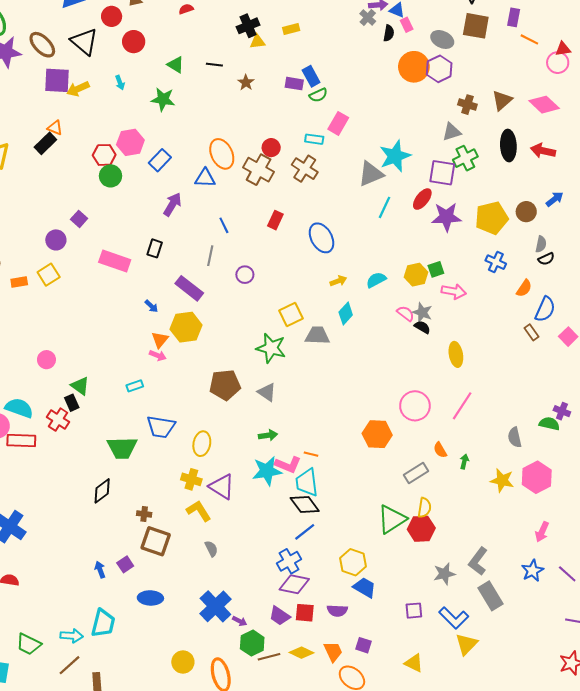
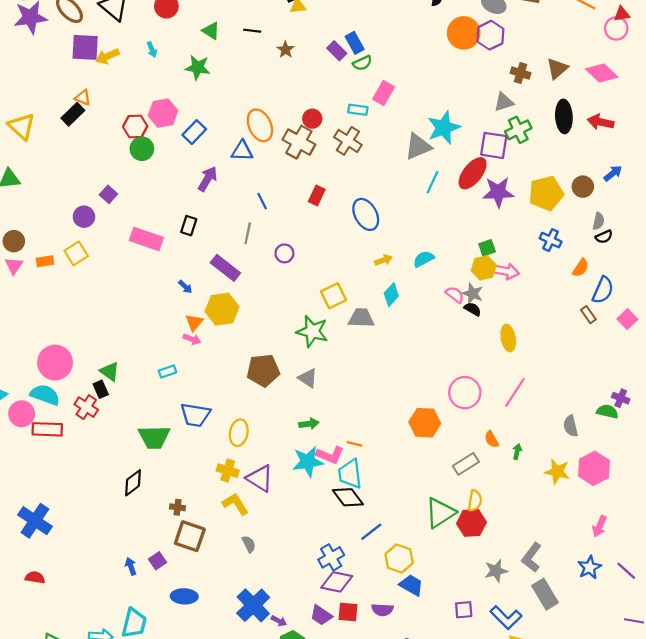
purple rectangle: (294, 84) -> (337, 51), turned 36
red ellipse: (422, 199) -> (473, 173), size x1.4
yellow hexagon: (416, 275) -> (484, 268), moved
pink circle: (46, 360) -> (55, 363), moved, size x1.8
blue line: (305, 532) -> (371, 532), moved

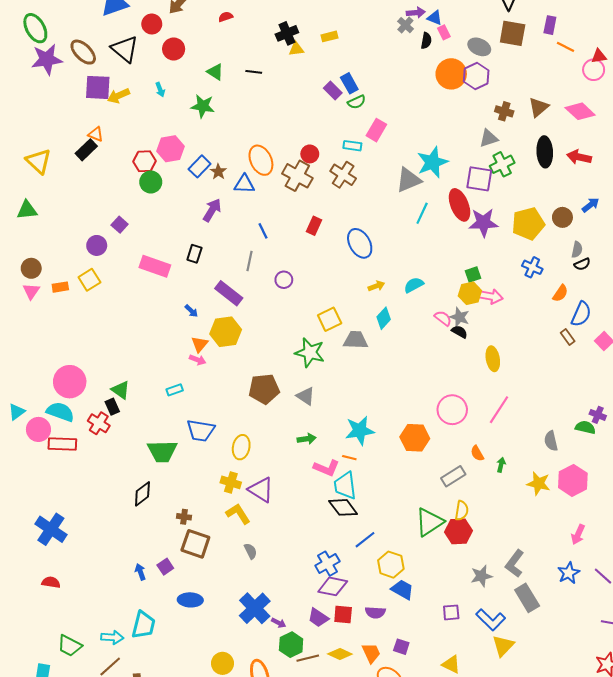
brown star: (286, 50) -> (218, 172), moved
red ellipse: (473, 173) -> (460, 205), turned -60
cyan star: (308, 462) -> (360, 430), moved

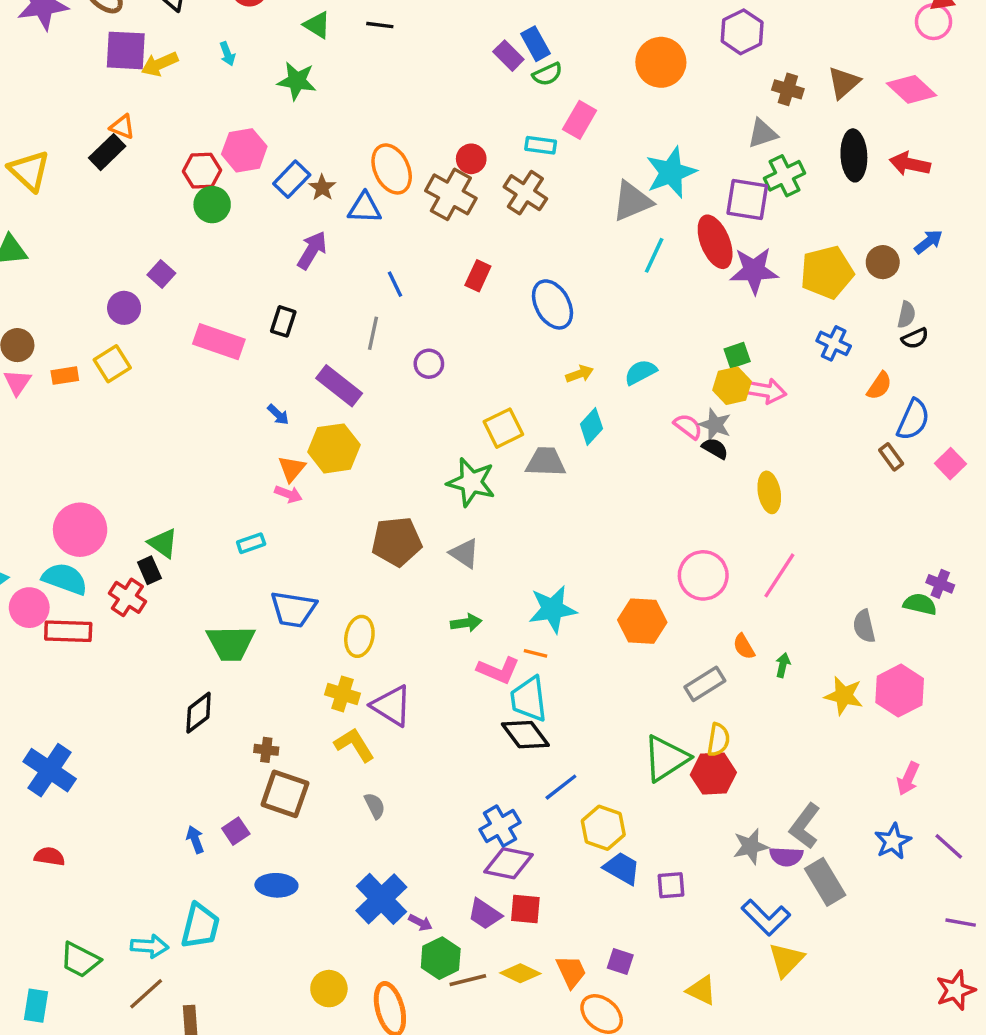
orange circle: (451, 74) -> (661, 62), moved
purple semicircle: (375, 612) -> (786, 857), moved
purple square: (451, 612) -> (671, 885), moved

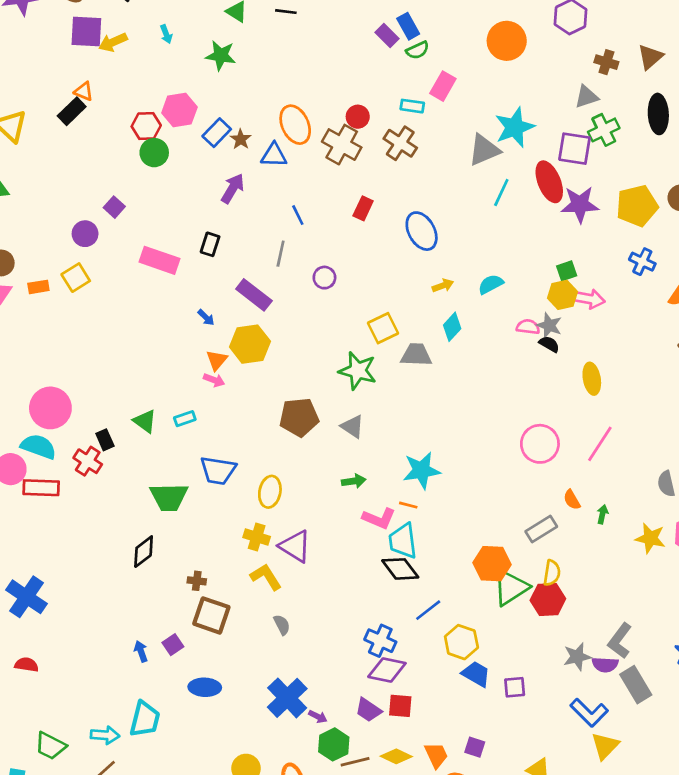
pink semicircle: (688, 426) -> (528, 327), turned -30
green triangle: (163, 543) -> (145, 421), moved
orange hexagon: (642, 621) -> (492, 564), moved
blue cross: (500, 826) -> (380, 641), turned -36

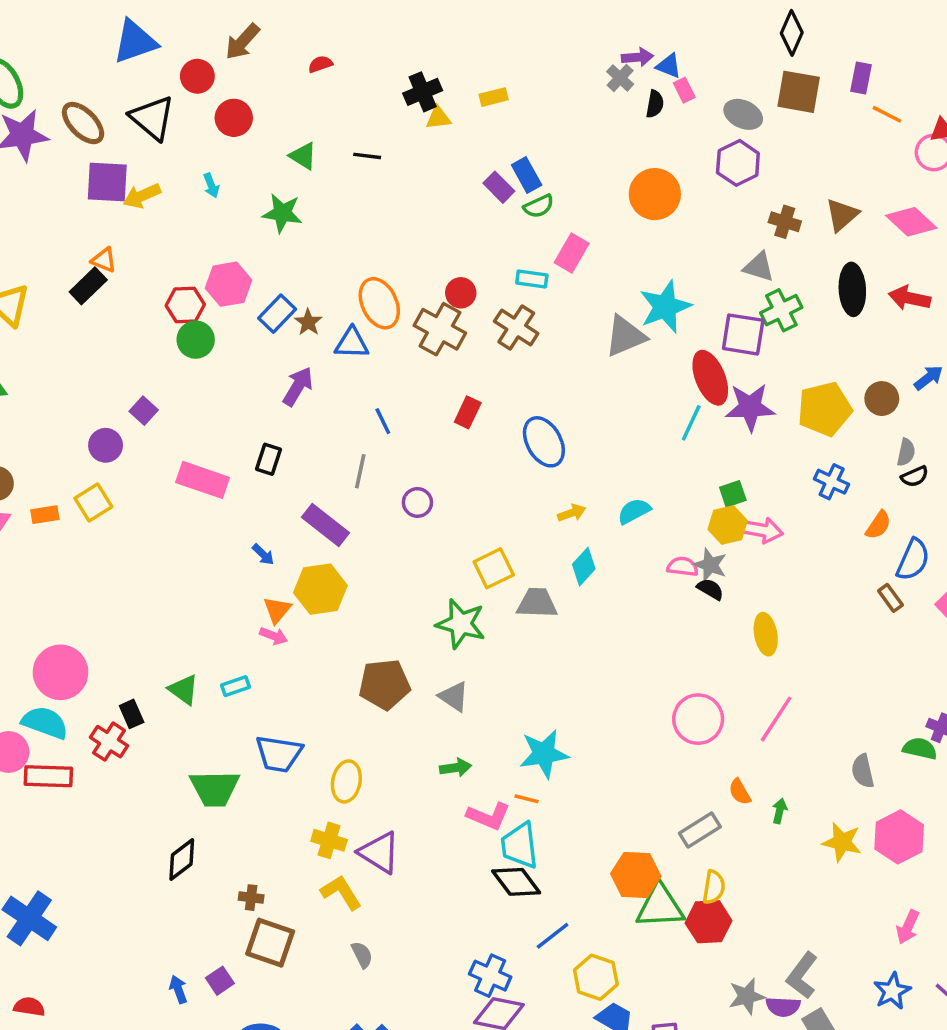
gray triangle: (586, 97) -> (759, 267), turned 35
cyan line: (501, 192) -> (691, 423), moved
green triangle: (511, 588) -> (660, 906), turned 30

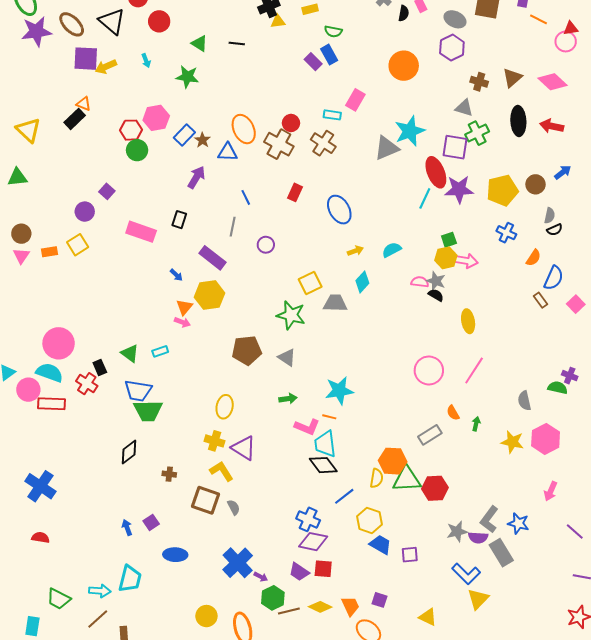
green semicircle: (539, 206) -> (333, 31), moved, turned 36
blue trapezoid: (279, 754) -> (138, 391), moved
yellow semicircle: (714, 887) -> (377, 478), moved
brown square: (270, 943) -> (205, 500), moved
blue star: (892, 991) -> (518, 523), moved, turned -30

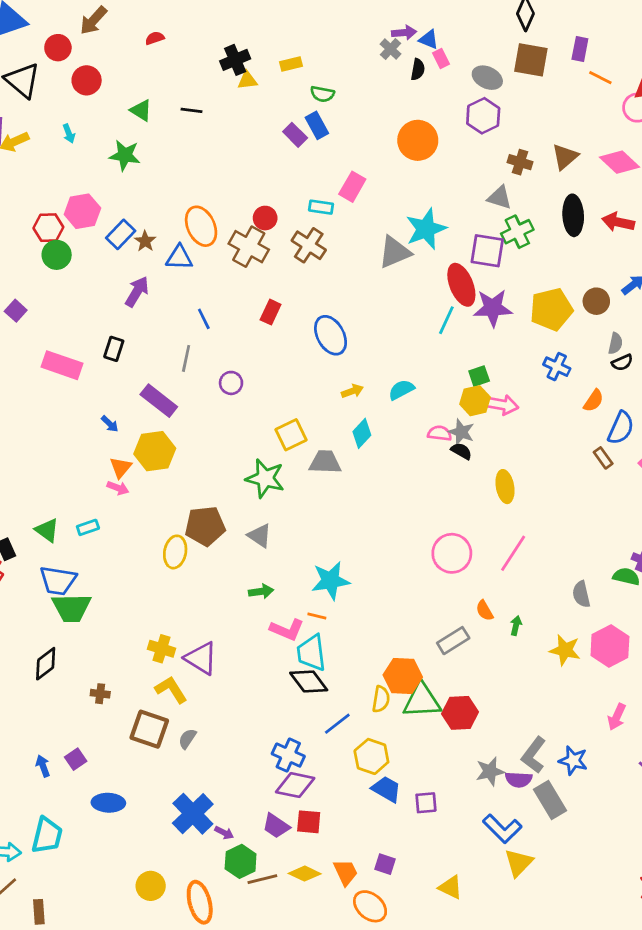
yellow ellipse: (225, 407) -> (175, 552), moved
gray semicircle: (234, 507) -> (187, 739), turned -119

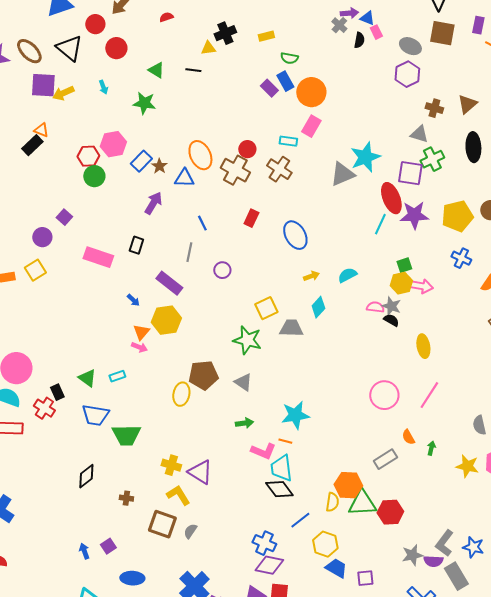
yellow triangle: (247, 80) -> (208, 48), moved
orange circle: (418, 140) -> (311, 92), moved
green trapezoid: (72, 608) -> (126, 435), moved

